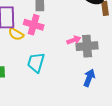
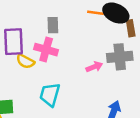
gray cross: (87, 46) -> (120, 57), moved

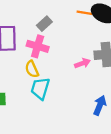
gray rectangle: (53, 25) -> (44, 24), turned 48
yellow semicircle: (25, 61) -> (32, 69), moved, turned 36

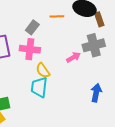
orange line: (84, 13) -> (57, 16), moved
yellow semicircle: (32, 69) -> (43, 71), moved

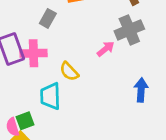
pink cross: (30, 49) -> (34, 53), moved
cyan trapezoid: (39, 87) -> (50, 96), moved

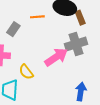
pink arrow: (106, 49) -> (56, 57), size x1.6

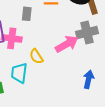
gray rectangle: (13, 29) -> (27, 14), turned -32

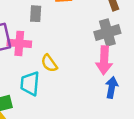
pink arrow: (67, 44) -> (104, 60), moved, turned 125

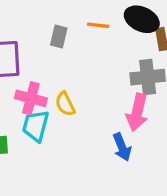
pink cross: (19, 43) -> (31, 98), moved
blue arrow: (112, 87) -> (122, 147), moved, turned 138

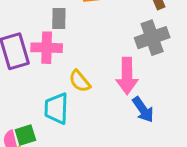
pink cross: (31, 98) -> (47, 48), moved
pink arrow: (137, 112) -> (127, 76), moved

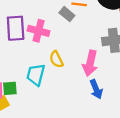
gray rectangle: (59, 19) -> (67, 14), moved, turned -64

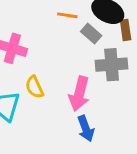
gray rectangle: (67, 14) -> (91, 34), moved

